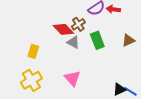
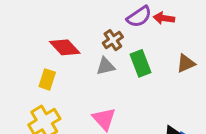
red diamond: (63, 29) -> (65, 47), moved
gray triangle: (73, 42) -> (106, 66), turned -40

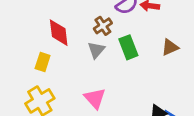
red diamond: (65, 47) -> (59, 33), turned 36
gray triangle: (106, 66) -> (96, 50), turned -36

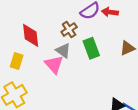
gray triangle: (96, 50) -> (63, 51), turned -35
pink triangle: (95, 98) -> (54, 65), moved

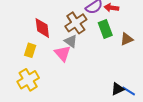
brown cross: (69, 30) -> (76, 23), size x1.5
green rectangle: (91, 48) -> (105, 29), moved

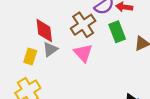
gray triangle: (71, 41) -> (50, 49), moved, turned 48
pink triangle: (63, 53) -> (83, 53), moved

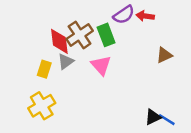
brown cross: (83, 25) -> (80, 35), moved
green rectangle: (117, 32) -> (106, 35), moved

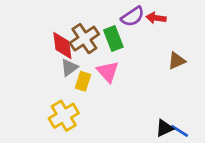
yellow rectangle: (44, 69) -> (83, 81), moved
yellow cross: (42, 106) -> (64, 116), moved

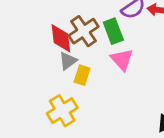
pink triangle: (108, 72) -> (122, 60), moved

